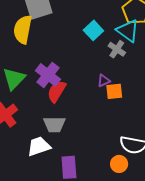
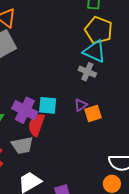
cyan square: (93, 30) -> (48, 105), moved, turned -30
gray trapezoid: (54, 124) -> (22, 145), moved

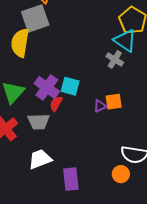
purple triangle: (81, 105) -> (100, 106), moved
red semicircle: (36, 125) -> (56, 104), size x0.7

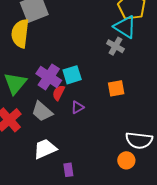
cyan square: (70, 86) -> (72, 75), turned -30
purple triangle: (100, 106) -> (77, 107), moved
gray trapezoid: (39, 122) -> (42, 111), turned 45
purple rectangle: (71, 179) -> (68, 170), moved, size x0.6

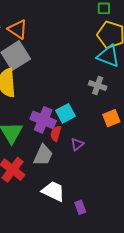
gray cross: (115, 46) -> (98, 86), moved
gray trapezoid: (42, 111) -> (43, 155), turned -95
white trapezoid: (45, 149) -> (53, 191), turned 60

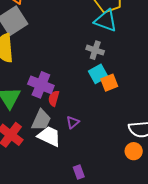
cyan square: (66, 113) -> (98, 74), moved
purple triangle: (77, 144) -> (73, 122), moved
white trapezoid: (53, 191) -> (49, 136), moved

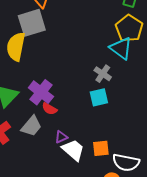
orange square: (109, 83) -> (101, 148), moved
red semicircle: (54, 98) -> (49, 109), turned -91
white trapezoid: (49, 136) -> (73, 150), moved

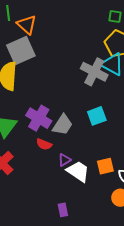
gray cross: (103, 74) -> (94, 72), moved, size x1.5
red semicircle: (49, 109) -> (44, 144), moved
gray trapezoid: (32, 126) -> (63, 125), moved

